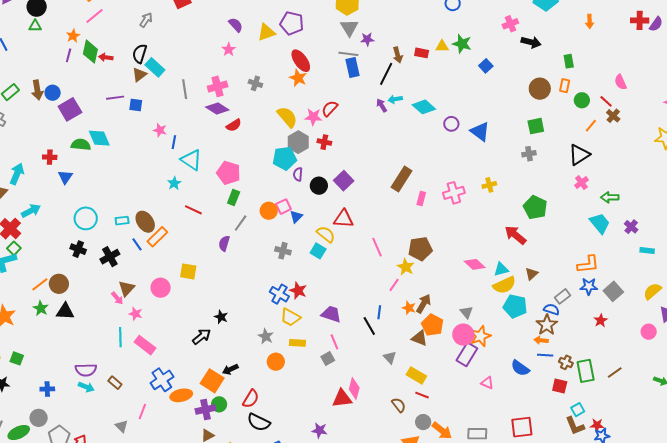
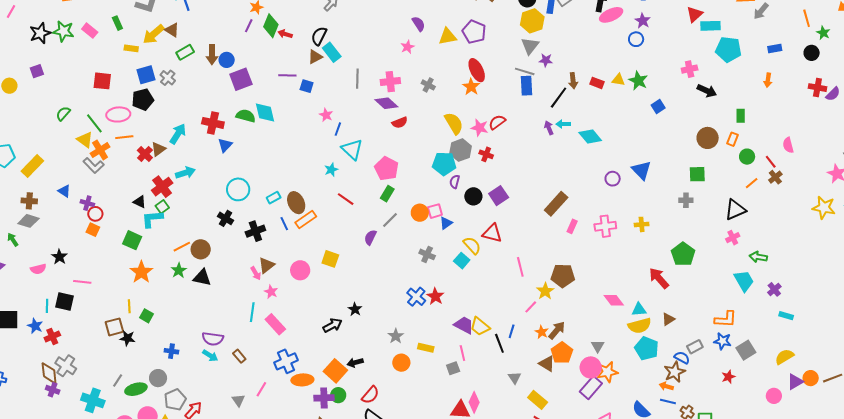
purple circle: (451, 124) -> (613, 179), moved
red cross: (50, 157) -> (213, 123), size x1.5
cyan rectangle: (122, 221) -> (274, 198), turned -32
yellow trapezoid: (290, 317) -> (480, 326), moved

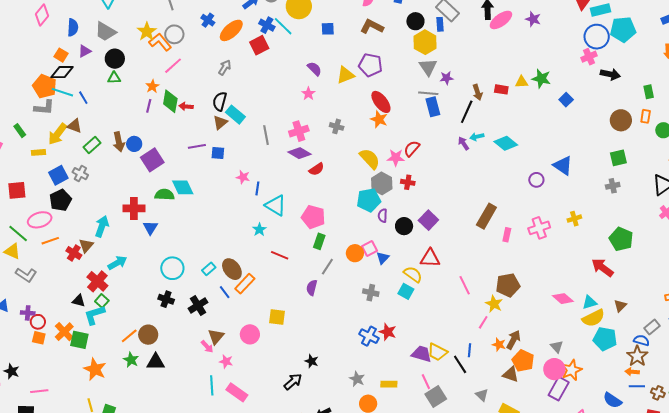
blue circle: (636, 39) -> (597, 37), moved, size x1.6
orange cross: (100, 150) -> (64, 332), moved
gray square: (453, 368) -> (436, 397), moved, size x1.5

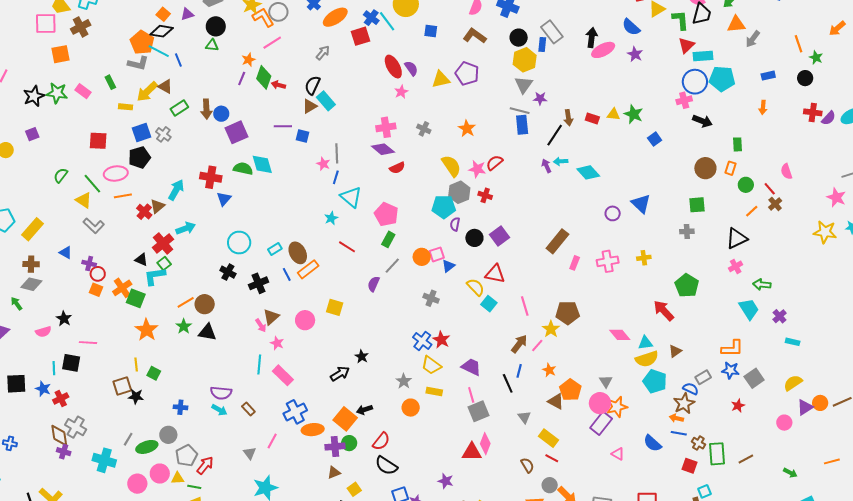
red ellipse: (381, 102) -> (393, 67), moved
gray line: (266, 135) -> (337, 153), moved
cyan square: (406, 291) -> (489, 304), moved
brown arrow: (513, 340) -> (519, 344), moved
yellow trapezoid: (437, 352) -> (431, 365), moved

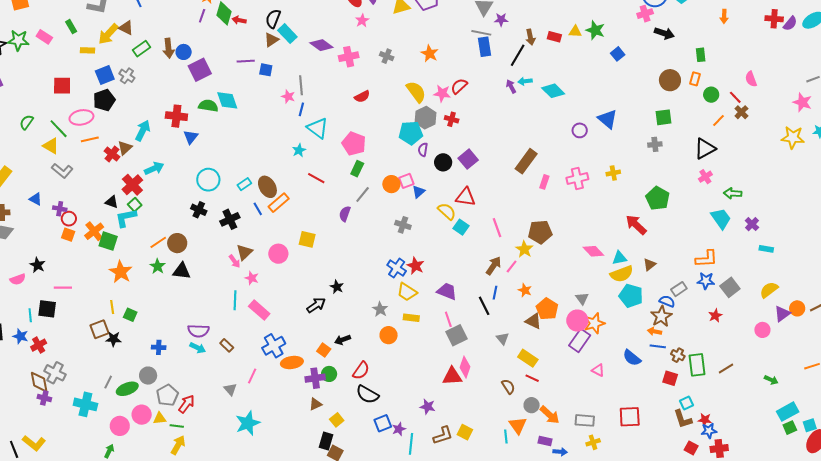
purple diamond: (383, 149) -> (321, 45), moved
orange square: (345, 419) -> (324, 350), size x0.6

